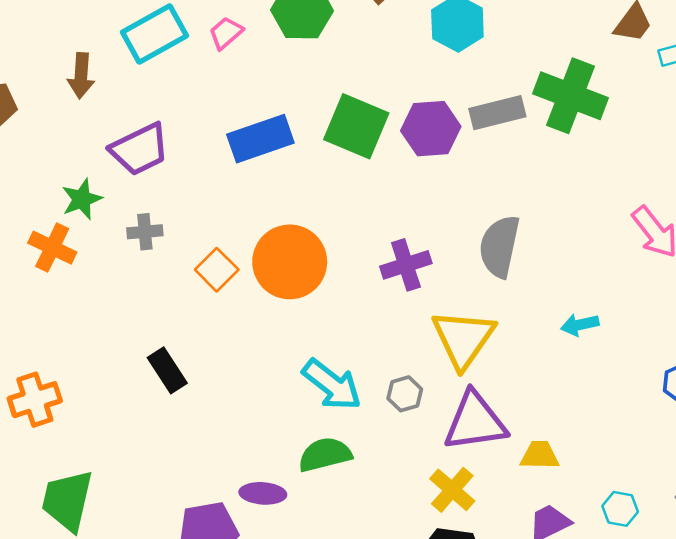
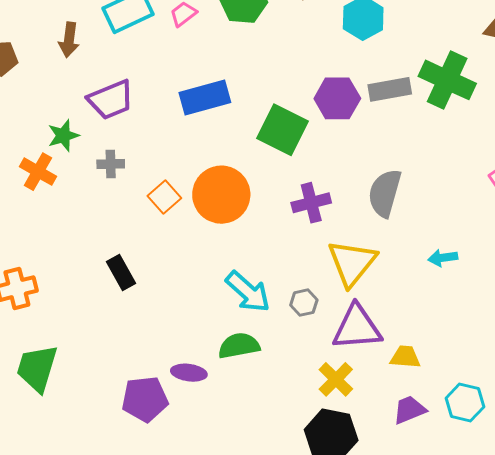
green square: (356, 126) -> (283, 130), moved
cyan hexagon: (620, 509) -> (465, 403), size x1.4

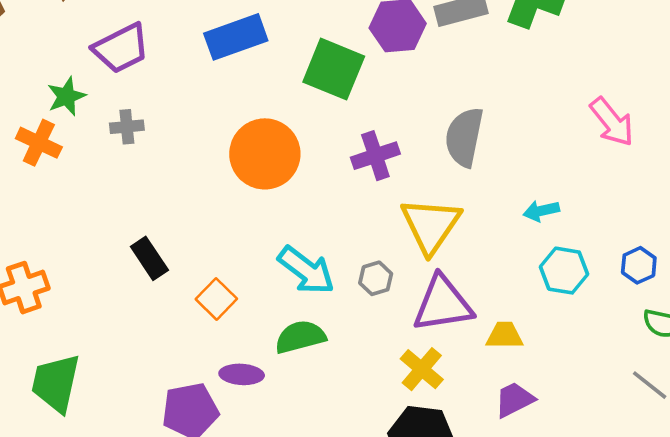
orange square: (164, 197) -> (216, 299), moved
cyan hexagon: (465, 403) -> (564, 271), moved

